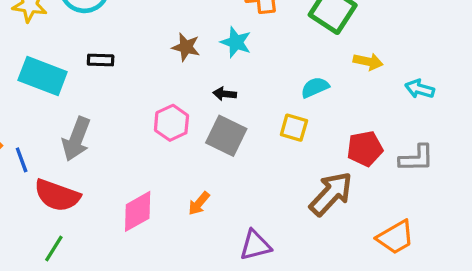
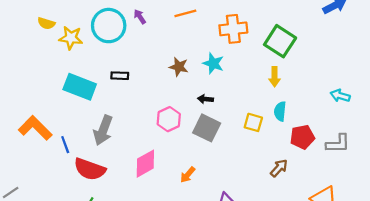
yellow arrow: (368, 62) -> (275, 77), moved, turned 78
cyan semicircle: (315, 87) -> (280, 111), moved, turned -60
brown arrow: (331, 194) -> (279, 168), size x0.6
pink diamond: (138, 211) -> (145, 164), moved

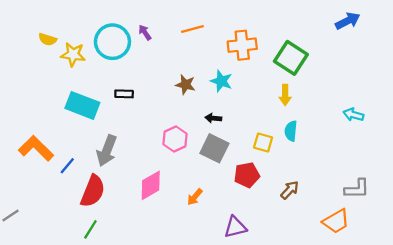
red pentagon: (302, 137) -> (247, 175), moved
gray L-shape: (338, 144) -> (357, 189), moved
blue line: (65, 145) -> (67, 166), turned 60
red semicircle: (90, 169) -> (93, 191), turned -88

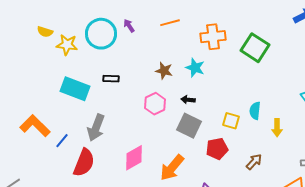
yellow arrow: (285, 95) -> (277, 128), moved
pink hexagon: (175, 139) -> (155, 104), moved
orange arrow: (195, 197) -> (172, 168), size x1.8

